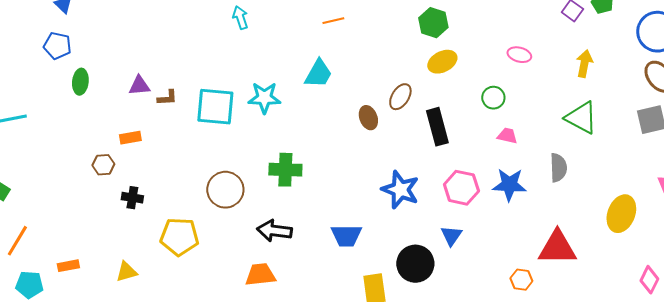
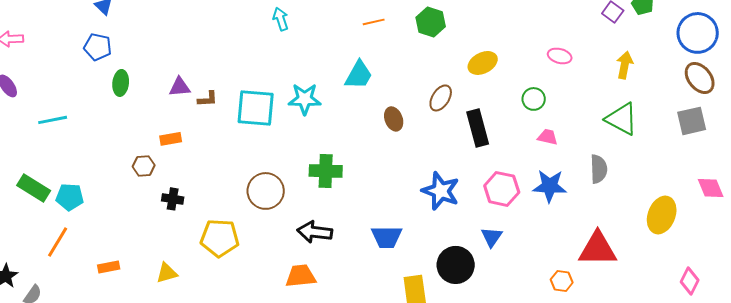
green hexagon: (433, 23) -> (431, 22), moved
brown ellipse: (368, 118) -> (394, 119), moved
cyan pentagon: (29, 285) -> (70, 197), moved

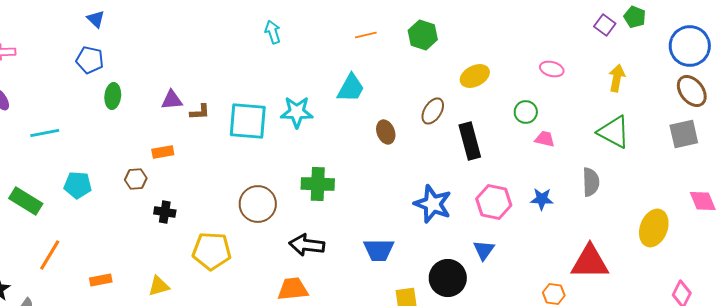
pink trapezoid: (548, 137) -> (545, 139), moved
blue star: (550, 186) -> (542, 199), size x0.7
cyan pentagon: (70, 197) -> (78, 185), moved

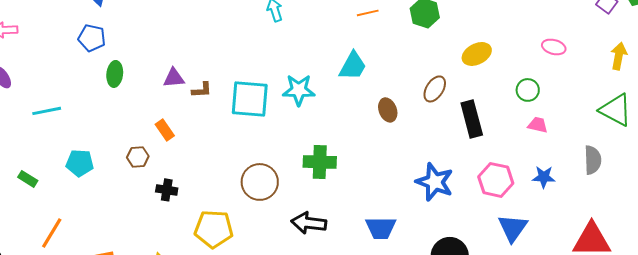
pink trapezoid: (545, 139) -> (538, 125), moved
orange rectangle: (163, 152) -> (165, 130), turned 65
green rectangle: (26, 201) -> (28, 179), size x0.6
blue triangle: (484, 250) -> (513, 228), moved, size x1.4

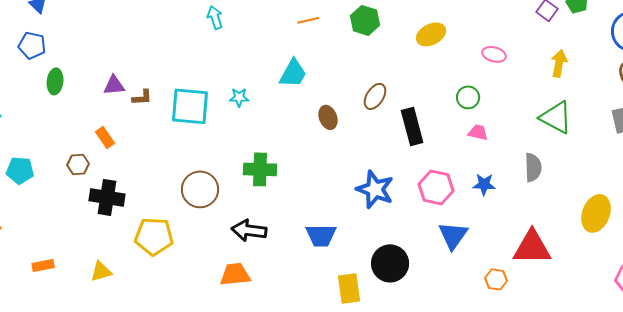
yellow ellipse: (477, 54) -> (431, 34), moved
cyan star: (299, 90) -> (239, 97), size x0.6
black cross: (167, 190) -> (107, 197), size x1.6

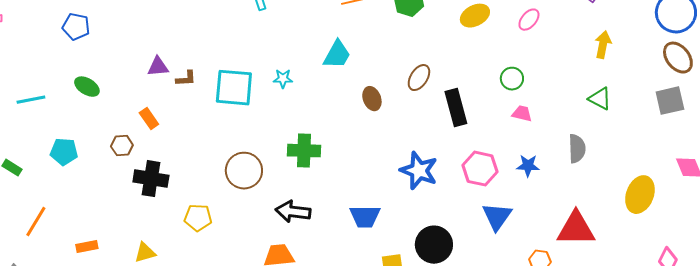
pink ellipse: (494, 54) -> (529, 20), moved, turned -65
green ellipse: (55, 81) -> (87, 87), moved, turned -65
green triangle: (556, 117) -> (600, 99), size x0.7
yellow pentagon: (154, 236) -> (198, 218), size x0.7

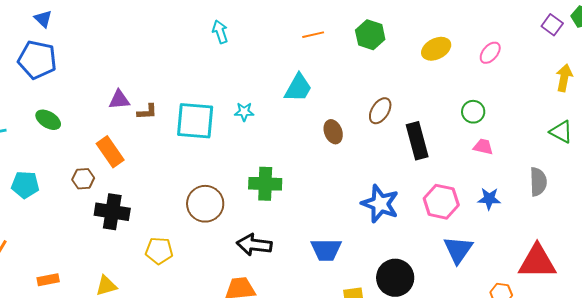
blue pentagon: (76, 27) -> (37, 60), size x1.4
orange rectangle: (149, 119) -> (110, 152), size x1.4

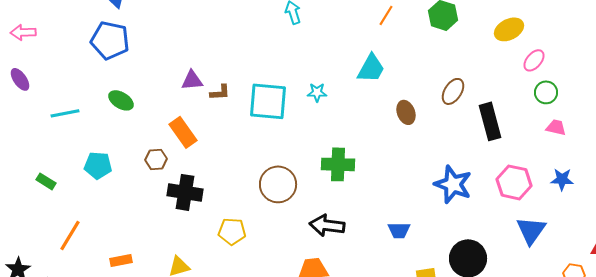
orange line: (313, 35) -> (386, 15), turned -45
pink ellipse: (490, 53) -> (534, 60), moved
blue trapezoid: (326, 250) -> (399, 230), size x0.7

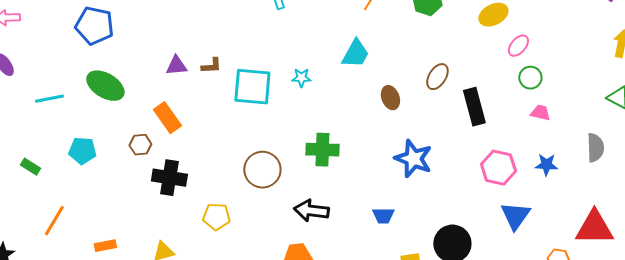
brown L-shape: (220, 92) -> (211, 66), moved
green ellipse: (121, 100) -> (105, 86), size x1.5
blue star: (453, 184) -> (413, 159), moved

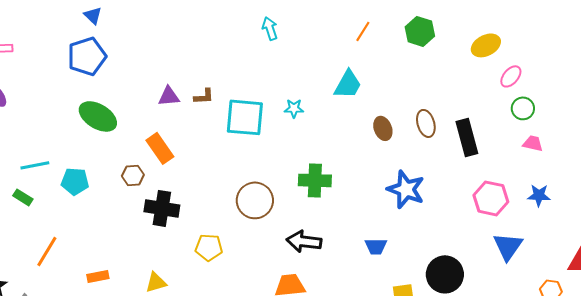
blue pentagon: (94, 26) -> (87, 56), turned -30
brown ellipse: (437, 77) -> (426, 123), moved, turned -48
cyan line: (49, 99) -> (35, 165), moved

